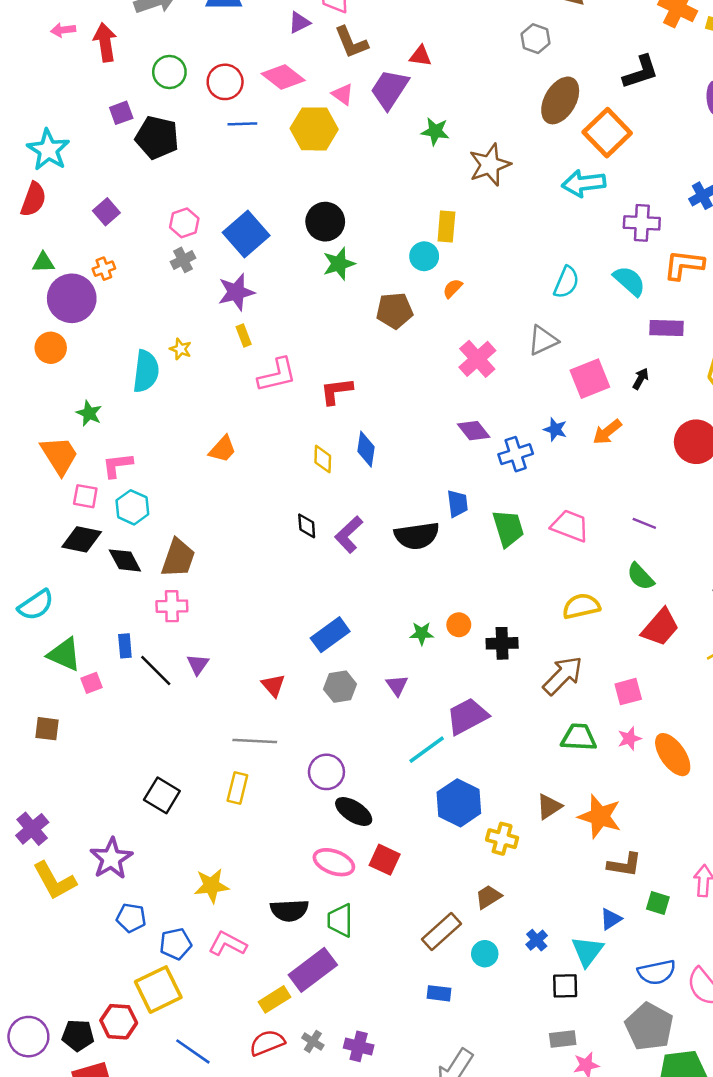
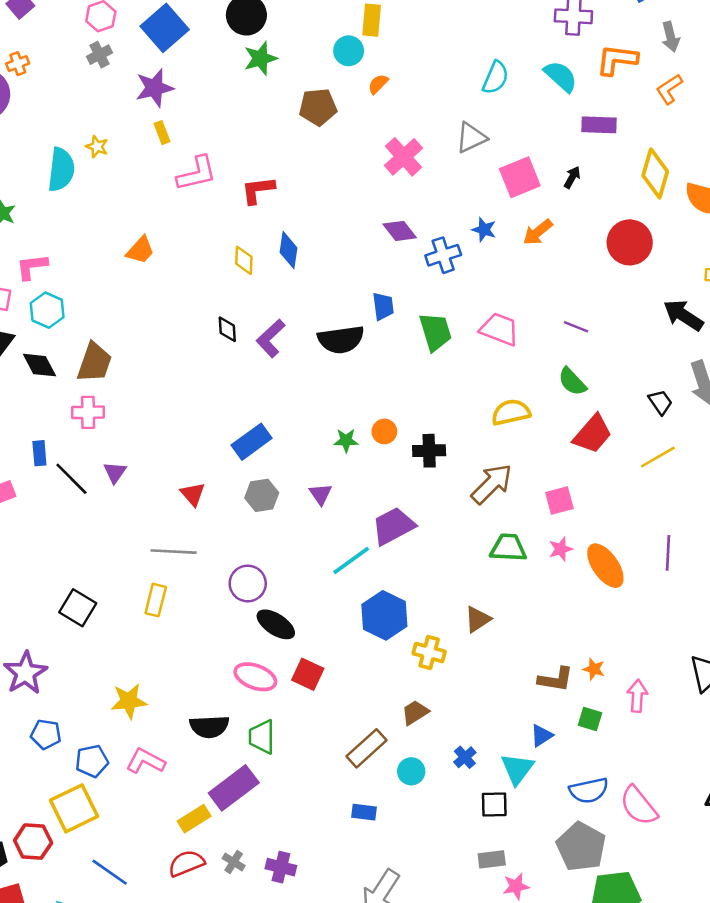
orange star: (600, 816) -> (594, 669), moved, size x0.5

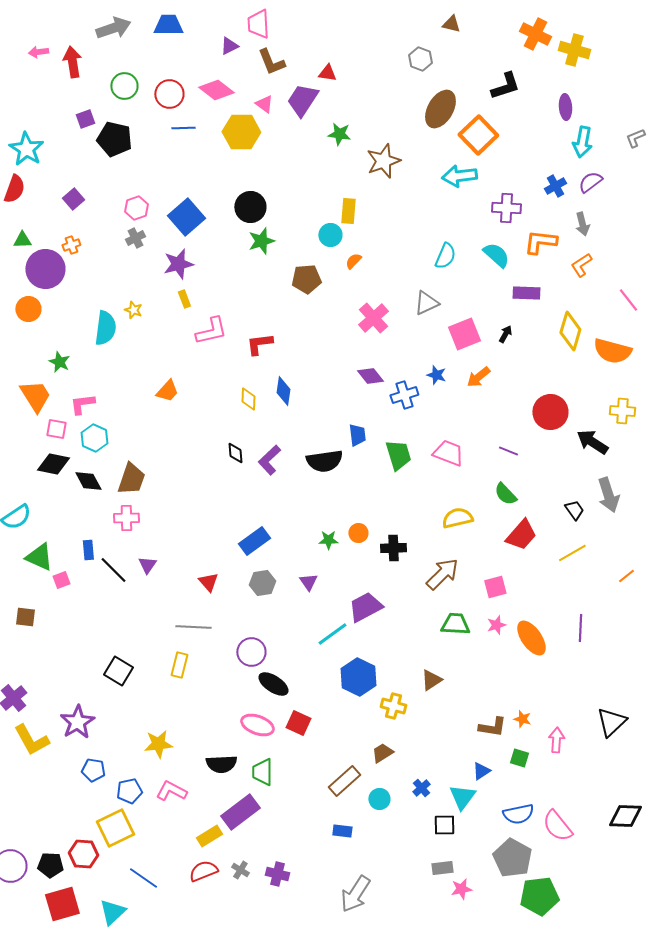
red circle: (630, 242) -> (550, 412), moved

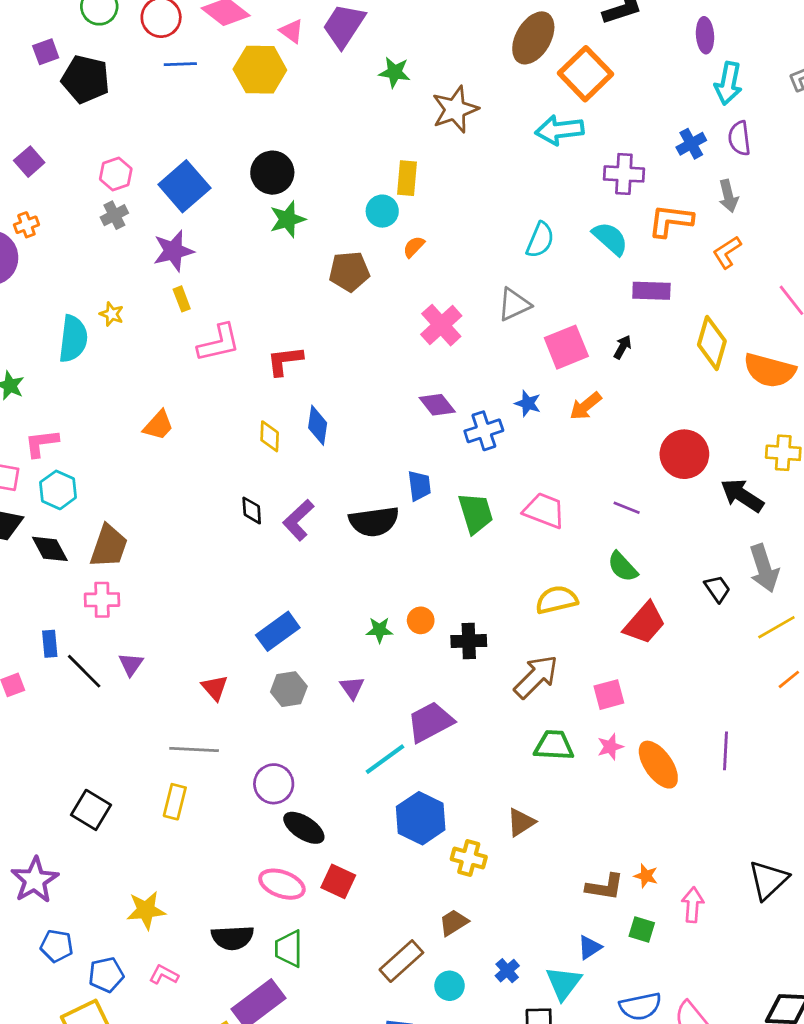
purple semicircle: (590, 182) -> (739, 138), turned -60
yellow line: (572, 553) -> (776, 627), moved
pink L-shape: (171, 791) -> (164, 975), size x0.7

